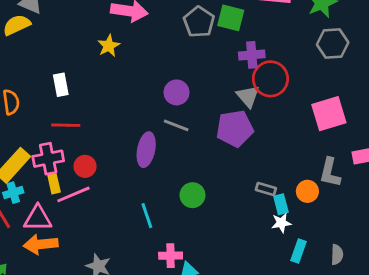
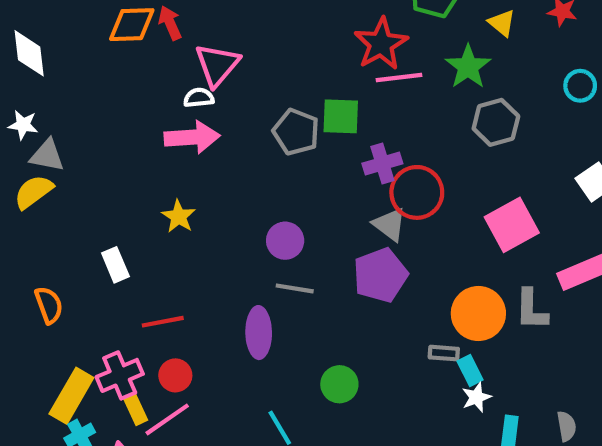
yellow star: (109, 46) -> (179, 216), moved
red line: (66, 125) -> (163, 322), moved
orange circle: (307, 191) -> (478, 313), moved, size x1.6

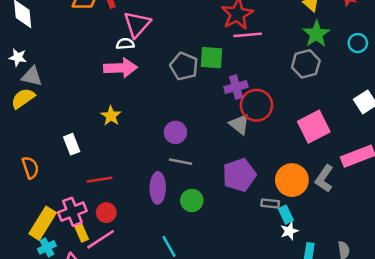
green star: (468, 67) -> (316, 34), moved
purple pentagon: (380, 275) -> (239, 175), moved
gray L-shape: (531, 310) -> (324, 179), turned 32
green circle: (339, 384) -> (192, 200), moved

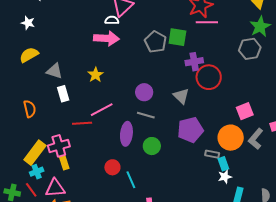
gray triangle: (32, 76) -> (54, 71), moved
gray triangle: (239, 124) -> (181, 96), moved
pink square: (314, 127) -> (245, 111), moved, size x0.7
red circle: (106, 213) -> (112, 167), moved
pink line: (101, 239) -> (102, 110), moved

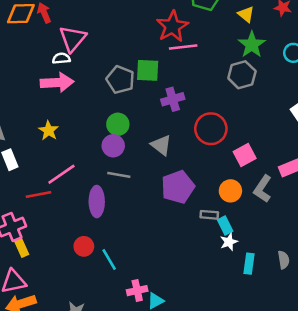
red circle: (209, 77) -> (211, 129), moved
orange circle: (231, 138) -> (230, 191), size x0.7
green circle: (152, 146) -> (118, 124), moved

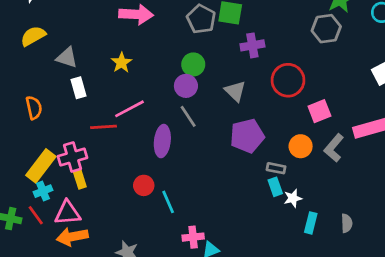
gray line: (119, 175) -> (188, 116), turned 40
cyan rectangle: (225, 225) -> (275, 187), moved

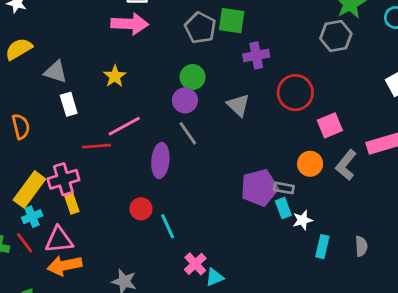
purple pentagon: (247, 136) -> (259, 188), moved
pink cross: (193, 237) -> (195, 264), turned -36

